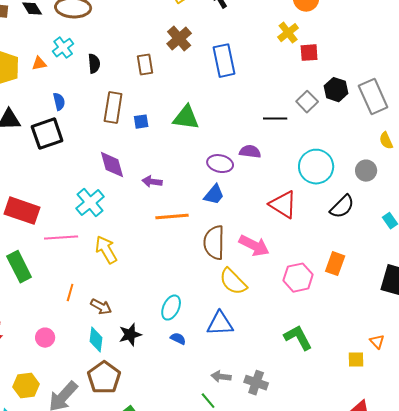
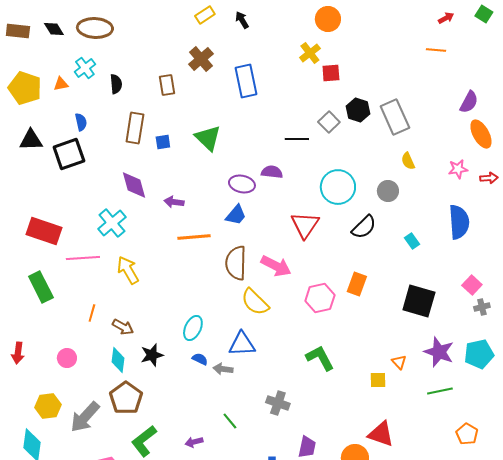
green triangle: (186, 118) -> (208, 138), turned 36
red triangle: (283, 205) -> (305, 225), turned 32
gray arrow: (221, 377) -> (223, 369), moved

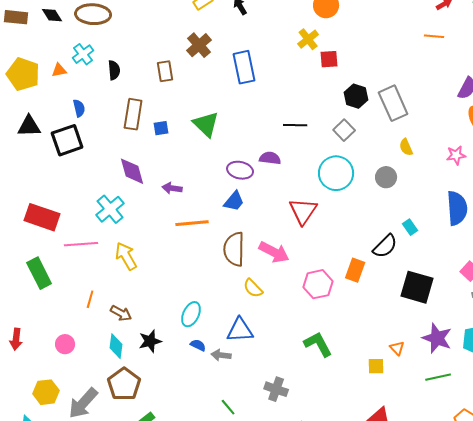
gray square: (329, 122) -> (344, 130), moved
black semicircle: (364, 227) -> (385, 246), moved
yellow semicircle: (255, 302) -> (253, 288), size x0.7

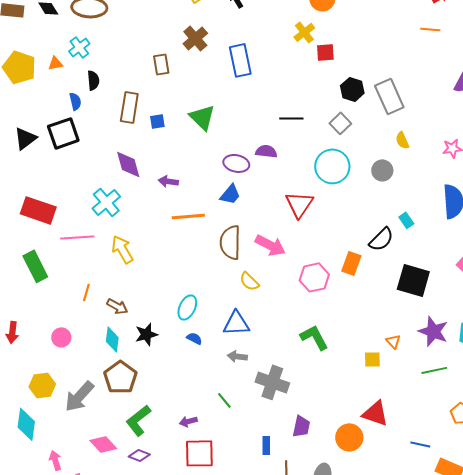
black semicircle: (114, 70) -> (93, 80), moved
black triangle: (29, 126) -> (25, 138), moved, turned -35
gray arrow: (221, 355) -> (237, 356), moved
gray cross: (276, 389) -> (272, 382), size x1.4

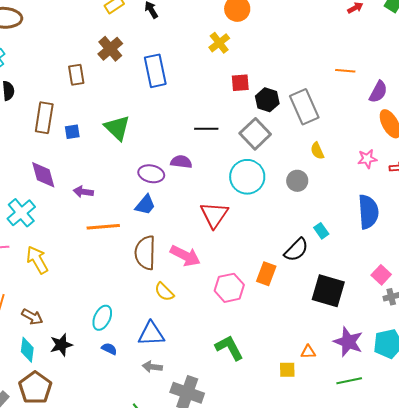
orange line: (430, 29) -> (345, 71), moved
red square: (325, 52) -> (240, 83), moved
gray square: (340, 123) -> (255, 134), size x1.4
orange triangle: (393, 341) -> (308, 352), turned -49

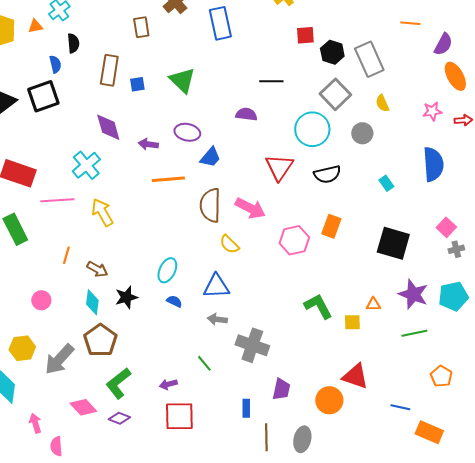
gray square: (255, 134) -> (335, 94), moved
purple ellipse: (151, 174) -> (187, 132), moved
black semicircle: (296, 250) -> (327, 174), moved, turned 32
green L-shape: (229, 348) -> (318, 306), moved

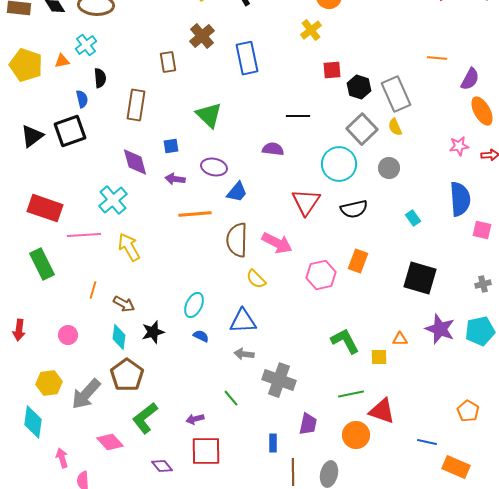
blue square: (137, 84) -> (171, 146), moved
yellow semicircle: (382, 103) -> (395, 127), moved
pink square: (446, 227) -> (482, 230), moved, turned -30
green line: (414, 333) -> (351, 394), moved
purple diamond: (119, 418) -> (162, 466), moved, turned 30

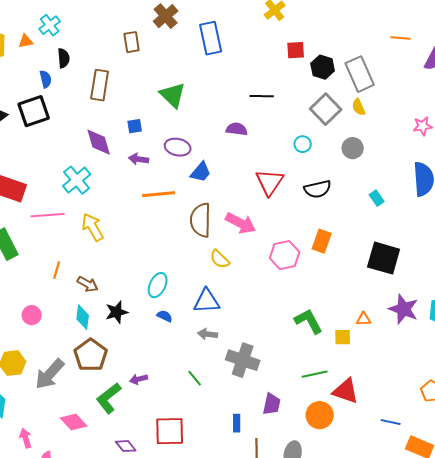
cyan circle: (339, 164) -> (303, 144), size x0.5
purple arrow: (195, 419) -> (139, 379), moved

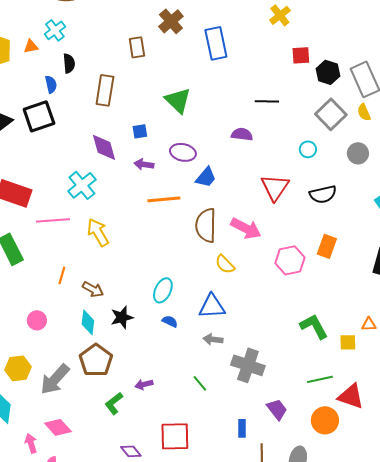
green L-shape: (109, 398) -> (114, 403), size x0.7
purple trapezoid: (272, 404) -> (277, 409), turned -50
pink diamond: (74, 422) -> (58, 427), moved

